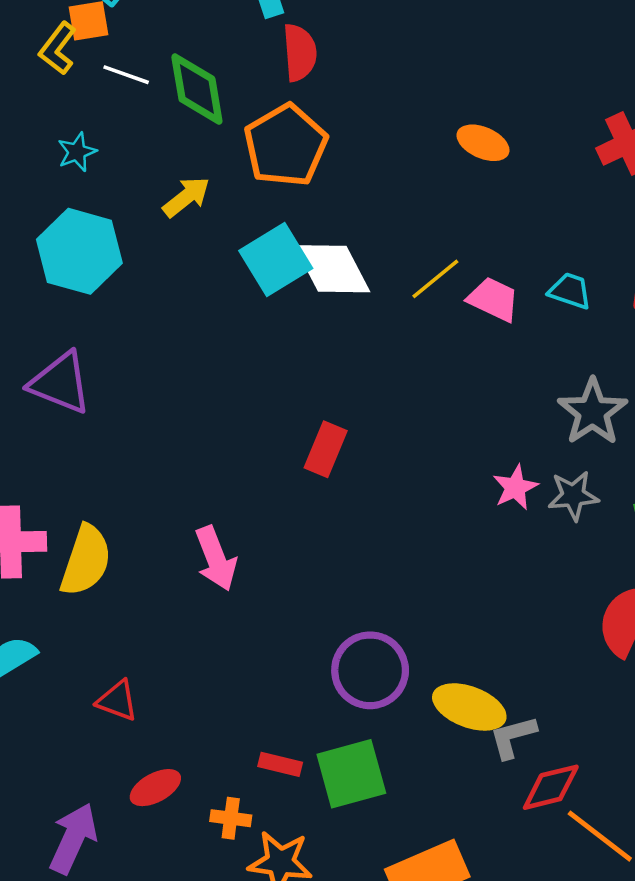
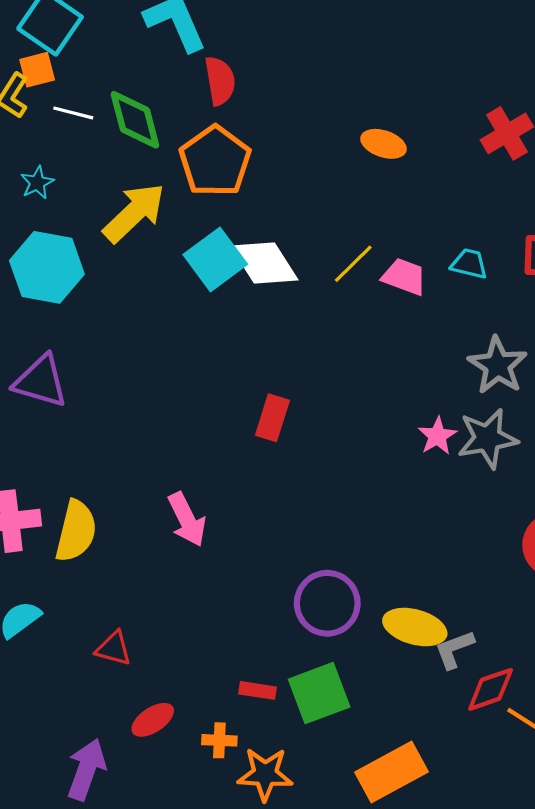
yellow arrow: (186, 197) -> (134, 213), size x1.6
gray star: (573, 496) -> (488, 438), size x1.4

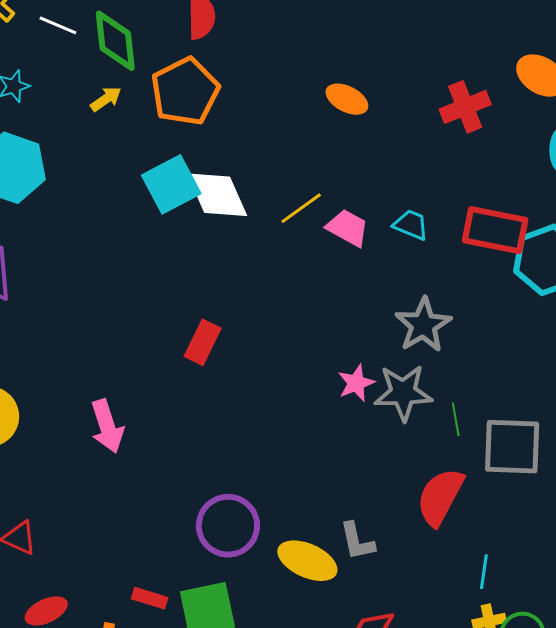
yellow arrow: (134, 213) -> (106, 99), moved, size x0.5
gray L-shape: (454, 649) -> (357, 541), moved, turned -90

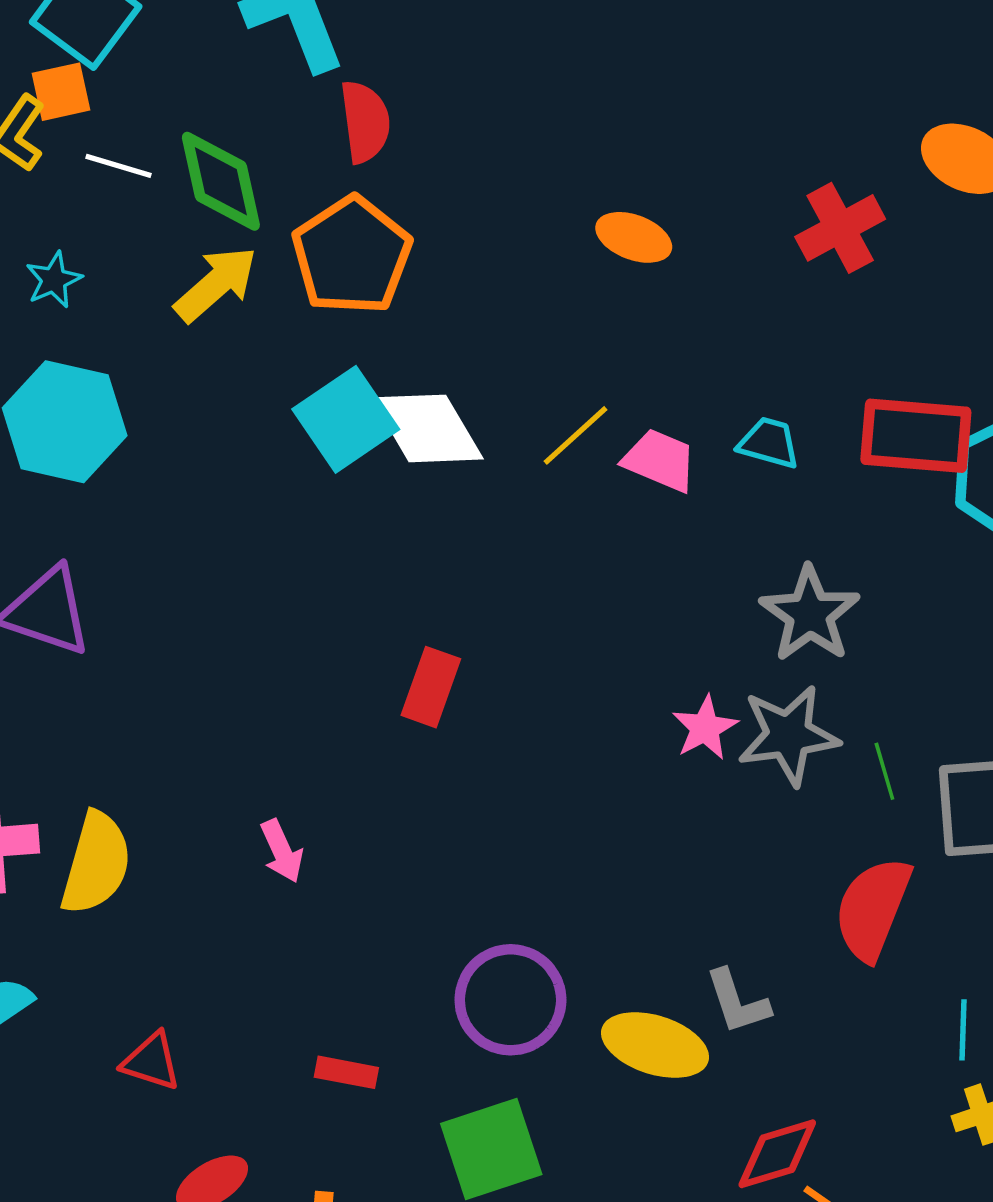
yellow arrow: (106, 99) -> (216, 284), size x1.6
pink arrow: (107, 426) -> (282, 851), size x0.7
red rectangle: (150, 598) -> (346, 1072), moved

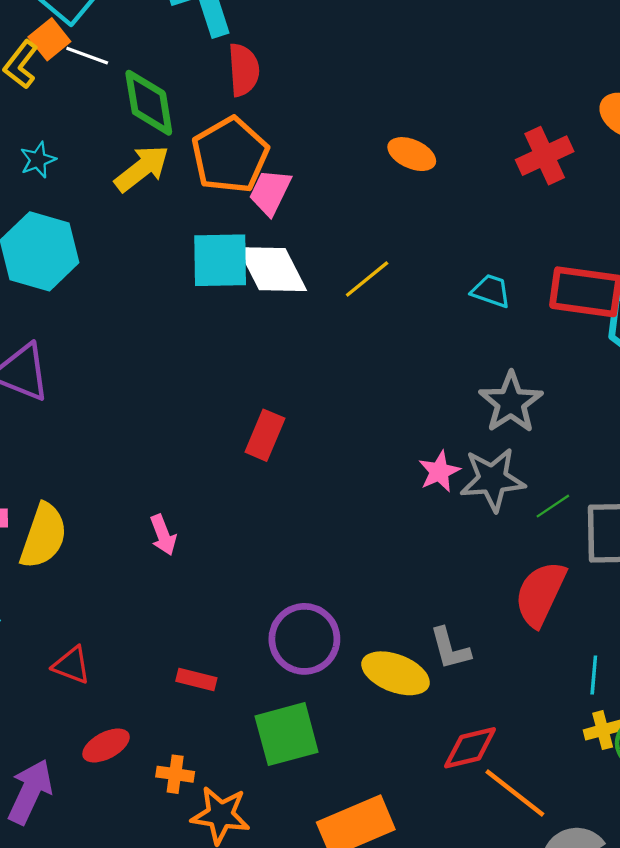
orange square: (61, 92) -> (49, 39), turned -30
white line: (119, 166) -> (87, 56), moved
cyan square: (346, 419) -> (220, 260), turned 30
pink trapezoid: (660, 460) -> (270, 192), moved, turned -90
green line: (884, 771) -> (553, 506), turned 69

